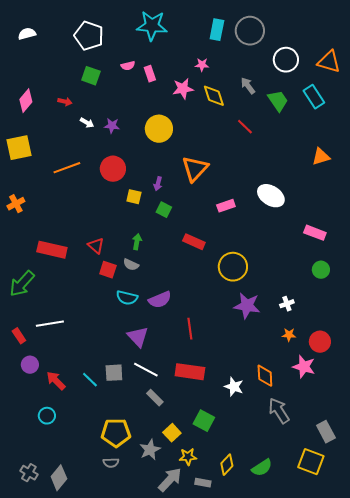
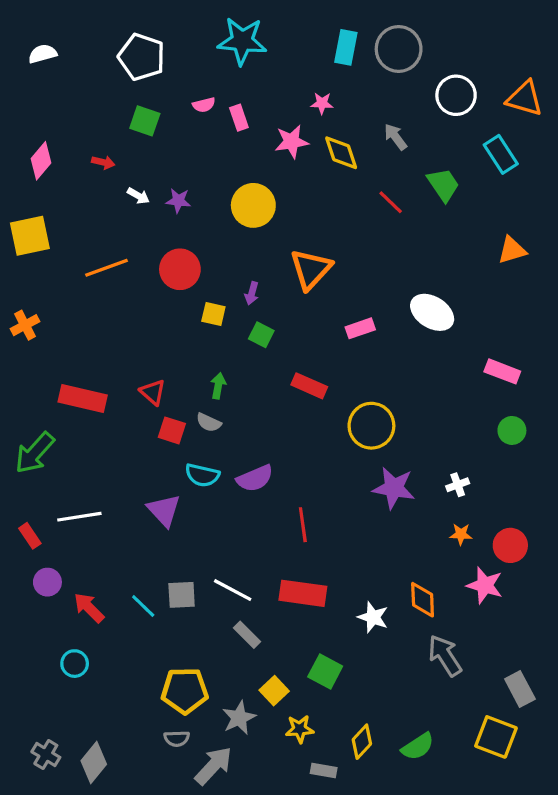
green trapezoid: (278, 101) -> (443, 185), moved
purple triangle: (138, 337) -> (164, 510), moved
gray arrow: (170, 480) -> (213, 766), moved

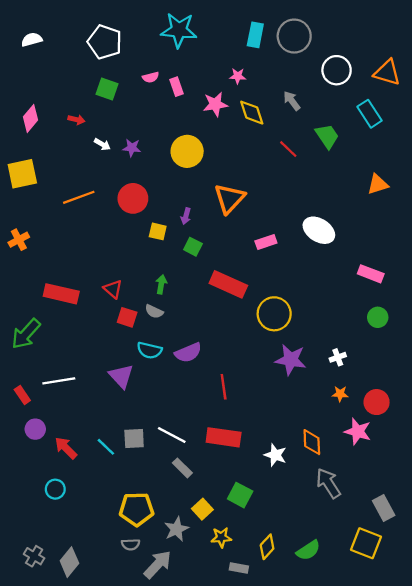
red rectangle: (309, 386) -> (228, 284), size x1.4

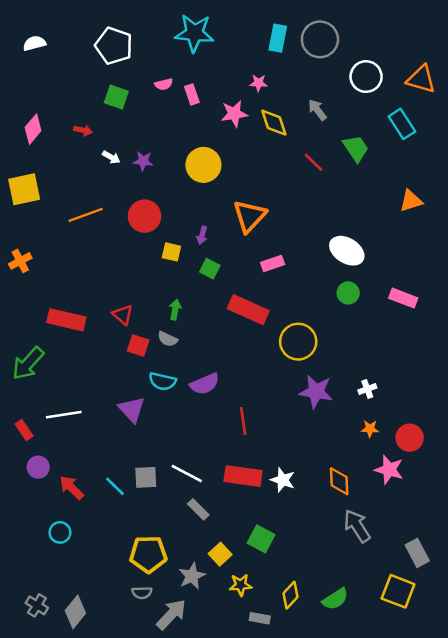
pink rectangle: (266, 242) -> (273, 263), moved
green circle: (378, 317) -> (348, 293), moved
white star: (275, 455) -> (283, 480), moved

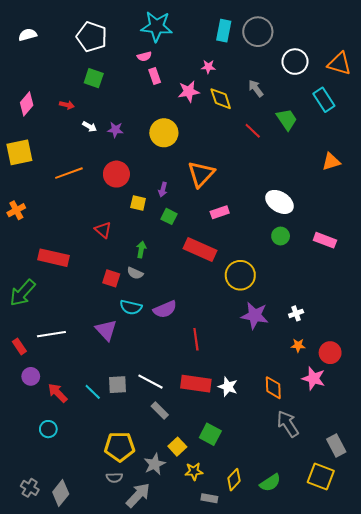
pink semicircle: (164, 84) -> (144, 56), moved
red triangle: (123, 315) -> (103, 230), moved

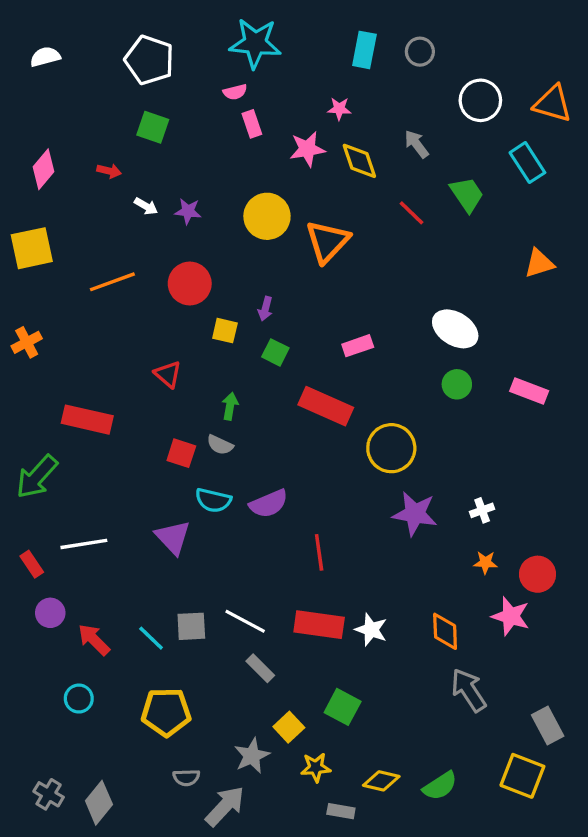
gray circle: (258, 32) -> (420, 52), size x0.6
orange triangle: (201, 174) -> (327, 241), moved
yellow pentagon: (120, 447) -> (166, 712), moved
yellow diamond: (234, 480) -> (381, 781), turned 60

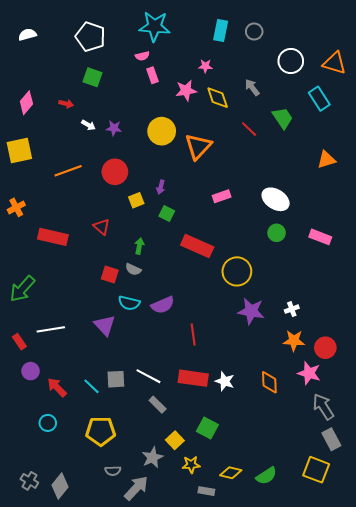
yellow square: (225, 331) -> (136, 200), turned -35
pink rectangle: (358, 346) -> (222, 196), moved
red rectangle: (87, 420) -> (53, 237), moved
orange star: (485, 562) -> (294, 341), size x1.5
gray arrow: (469, 690) -> (323, 407), moved

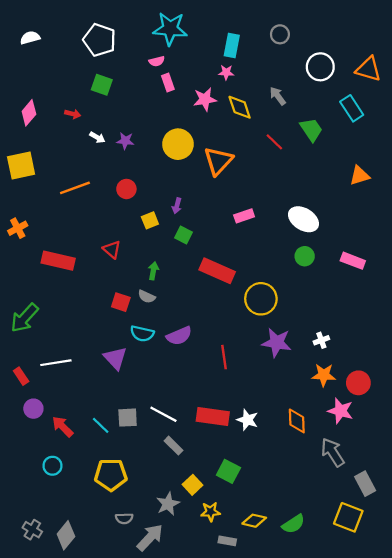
cyan rectangle: (221, 30) -> (232, 46), moved
red circle: (115, 172) -> (126, 189), size x0.7
red line: (193, 334) -> (224, 357), moved
gray arrow: (323, 407) -> (333, 452), moved

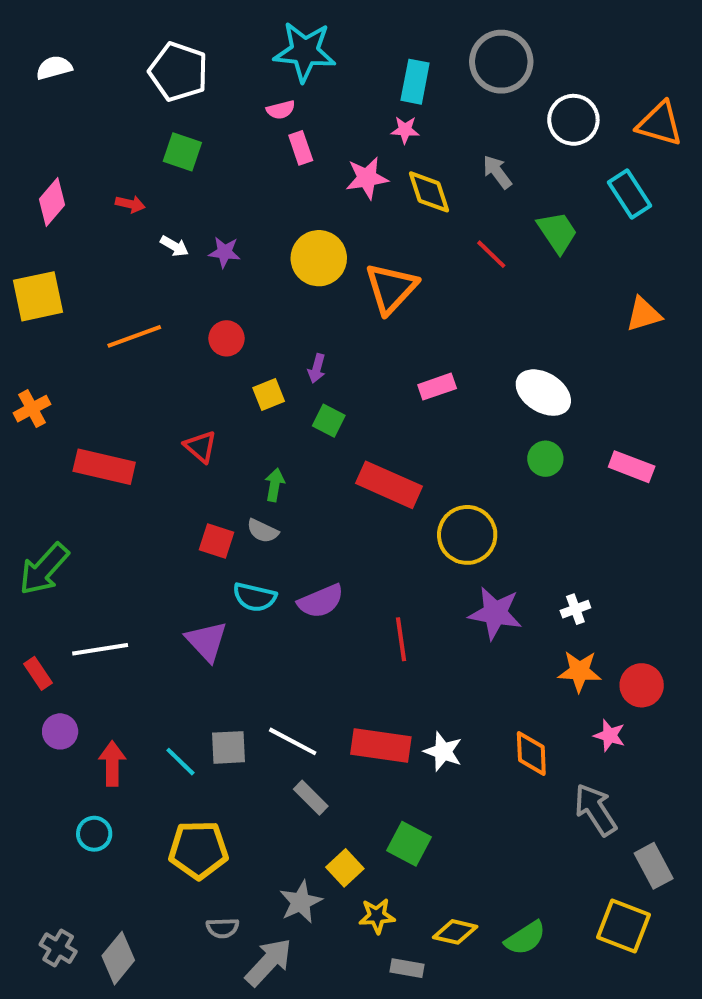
gray circle: (280, 34) -> (501, 62), size x1.8
pink star: (340, 411) -> (610, 735), size x0.7
red arrow: (63, 427) -> (112, 764), turned 45

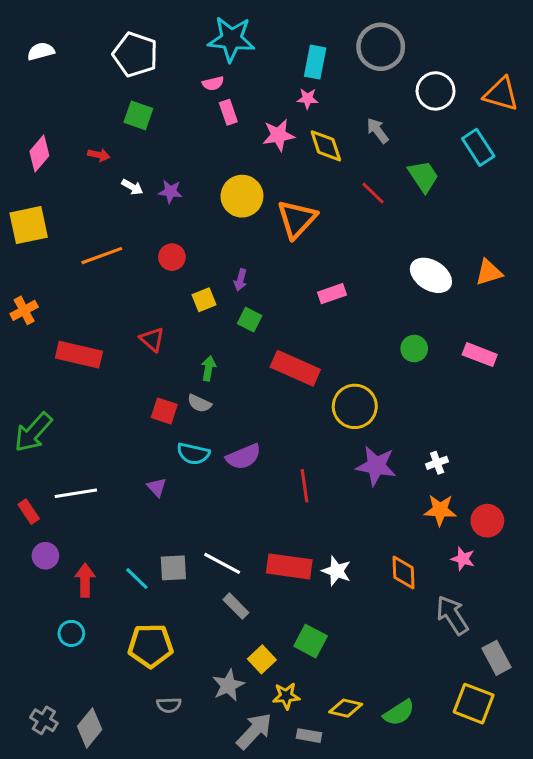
orange triangle: (644, 314) -> (489, 272), moved
white ellipse: (543, 393) -> (431, 275), moved
purple triangle: (206, 641) -> (157, 487), size x0.6
gray arrow: (269, 962) -> (254, 731), moved

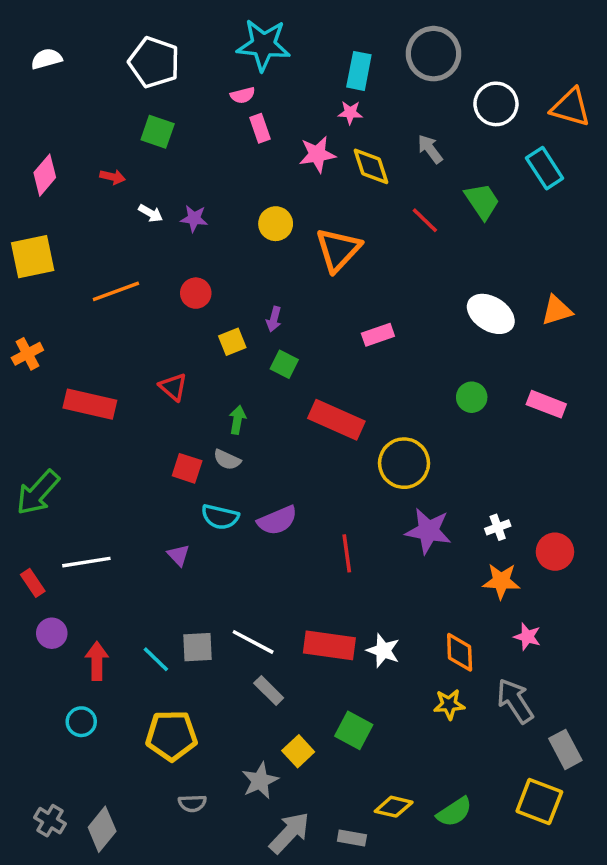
yellow circle: (242, 196) -> (276, 224), size x0.7
red circle: (487, 521) -> (555, 552), moved
yellow star: (286, 696) -> (449, 704), moved

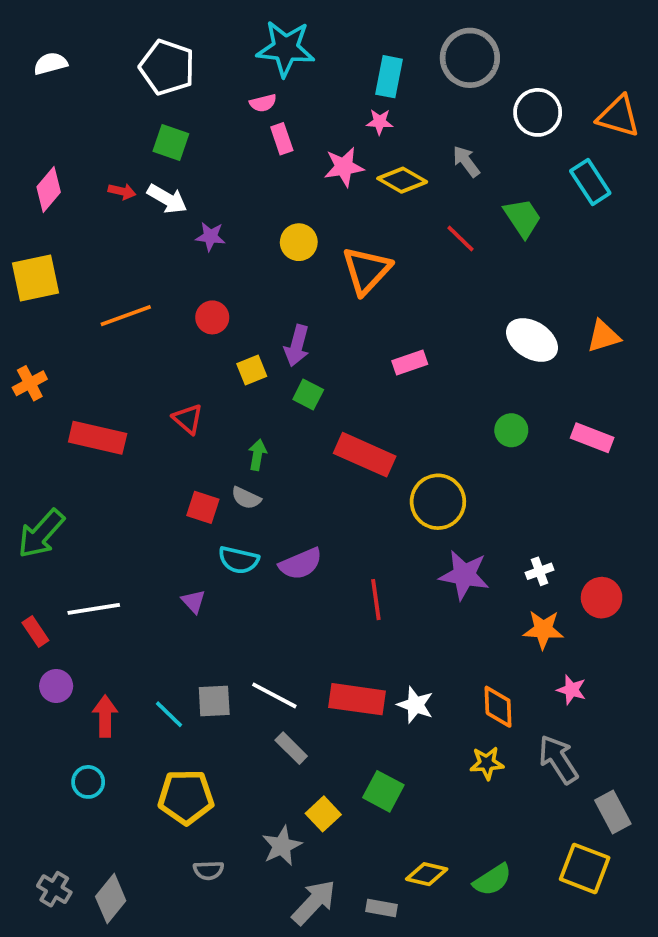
yellow diamond: (371, 166) -> (402, 180), turned -42
white arrow: (151, 213) -> (167, 199), moved, size x1.5
purple arrow: (274, 319) -> (297, 346), size x1.5

